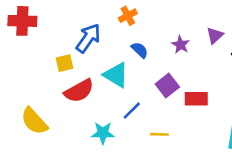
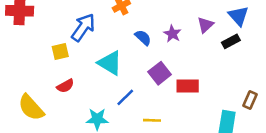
blue semicircle: (140, 50) -> (143, 38), moved
red semicircle: (79, 91) -> (65, 86), moved, size x0.6

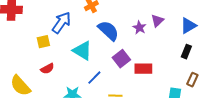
blue triangle: (239, 16) -> (188, 26), moved, turned 42
purple star: (172, 34) -> (139, 28), moved
blue semicircle: (143, 38) -> (108, 31), size x1.6
black rectangle: (231, 41) -> (186, 52), moved, turned -40

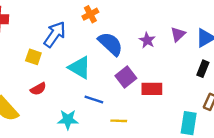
purple triangle: (157, 21) -> (178, 34), moved
yellow square: (43, 42) -> (33, 57), turned 32
blue line: (94, 78) -> (94, 100), turned 63

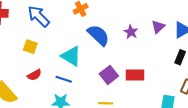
blue arrow: (55, 34) -> (39, 16), moved, turned -80
purple square: (126, 77) -> (109, 75), moved
blue line: (94, 100) -> (64, 79), moved

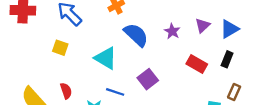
red semicircle: (34, 75) -> (66, 91), moved, turned -80
red rectangle: (135, 75) -> (197, 64), moved, turned 30
blue line: (64, 79) -> (115, 92), moved

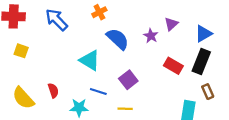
purple triangle: (203, 25) -> (171, 24), moved
yellow square: (60, 48) -> (21, 51), moved
black rectangle: (227, 59) -> (201, 62), size x1.6
brown rectangle: (234, 92) -> (208, 92), turned -48

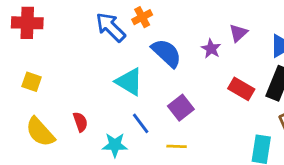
blue arrow: (56, 20) -> (111, 27), moved
yellow square: (21, 51) -> (32, 82), moved
blue line: (98, 92) -> (141, 123), turned 35

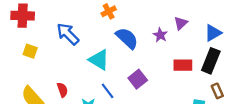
blue arrow: (111, 27) -> (68, 34), moved
yellow square: (32, 82) -> (30, 51), moved
red rectangle: (241, 89) -> (183, 65), turned -30

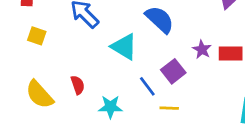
purple star: (160, 35) -> (202, 49), moved
blue line: (108, 91) -> (147, 86), moved

